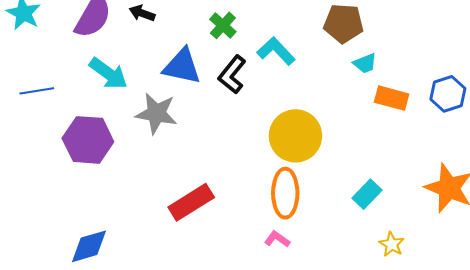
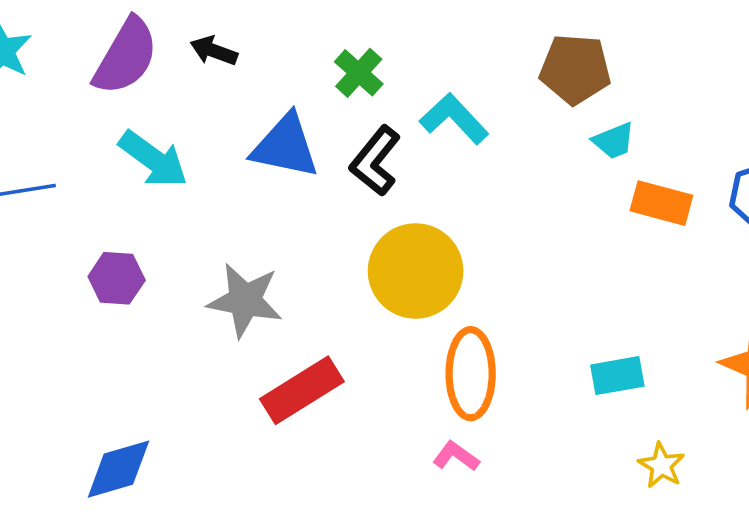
gray star: (156, 113) -> (245, 300), moved
yellow circle: (295, 136) -> (416, 271), moved
purple hexagon: (88, 140) -> (117, 278), size x0.6
cyan rectangle: (367, 194) -> (617, 376), turned 36

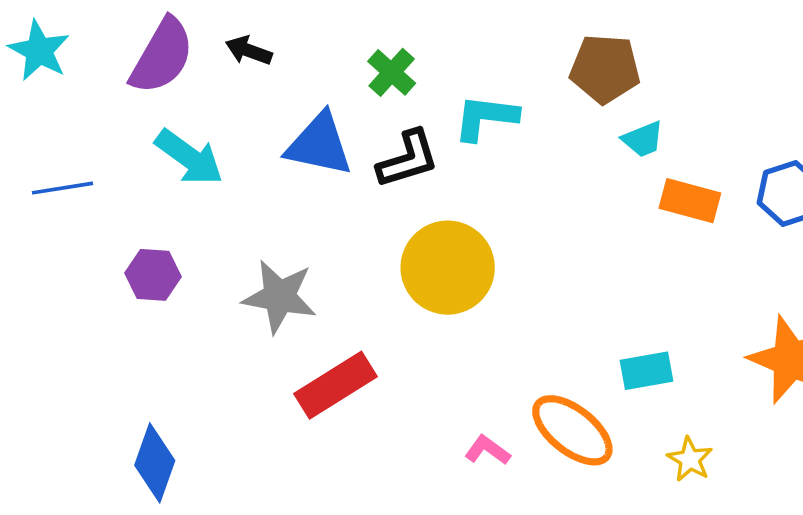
cyan L-shape: (454, 119) -> (486, 118), turned -40
black L-shape: (375, 161) -> (408, 159), turned -146
orange ellipse: (471, 374) -> (572, 430), moved, turned -52
blue diamond: (118, 469) -> (155, 463), turned -54

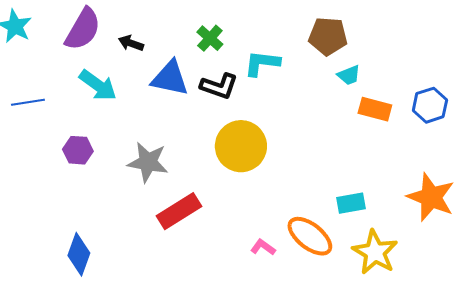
black arrow: (249, 51) -> (131, 43), moved
black L-shape: (408, 159) -> (219, 86), turned 36
yellow star: (690, 459) -> (375, 252), size x1.8

